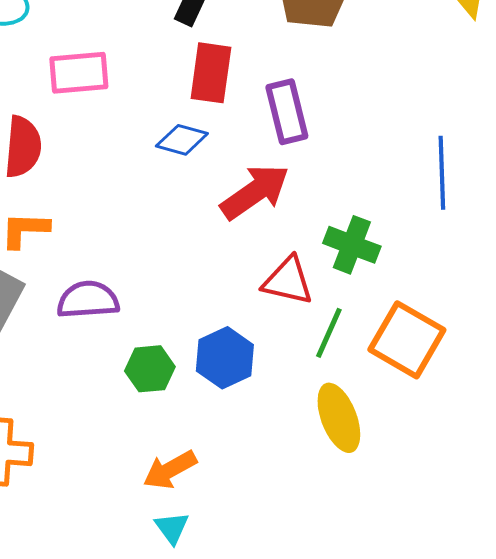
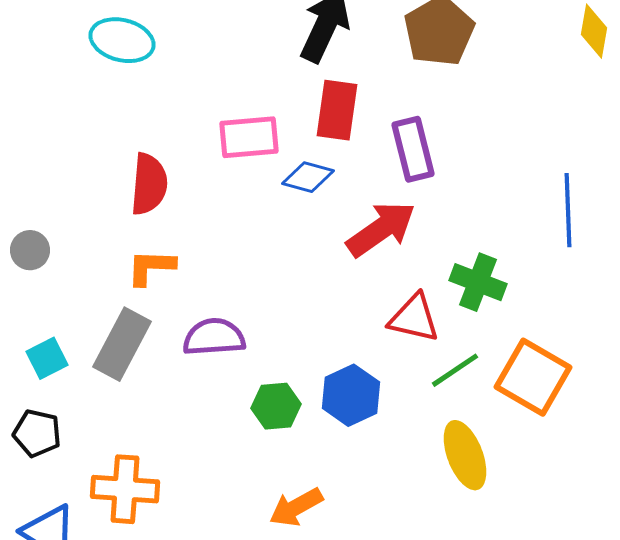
pink rectangle: (79, 73) -> (249, 137), moved
green line: (329, 333) -> (455, 370), turned 32

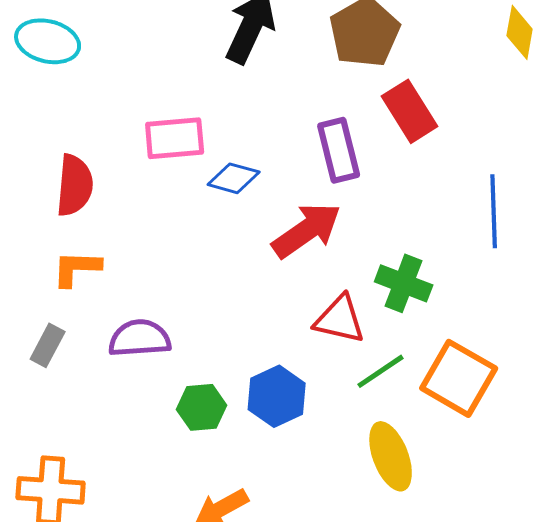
red rectangle: (337, 110) -> (410, 111), moved, turned -40
gray rectangle: (122, 344) -> (48, 345), size x0.6

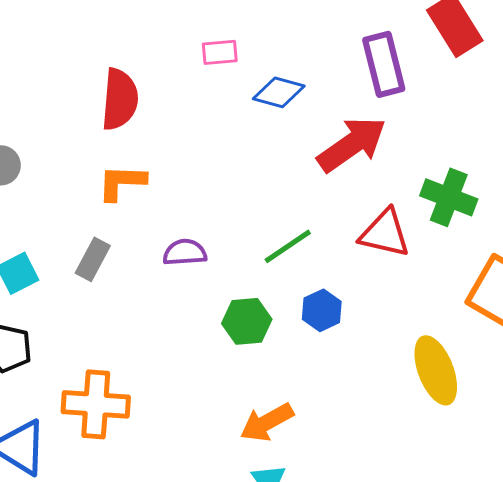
pink rectangle: (175, 138) -> (220, 52), size x0.6
purple semicircle: (140, 338) -> (185, 252), size x0.7
green line: (381, 371) -> (288, 246), moved
blue hexagon: (277, 396) -> (322, 310), size x0.7

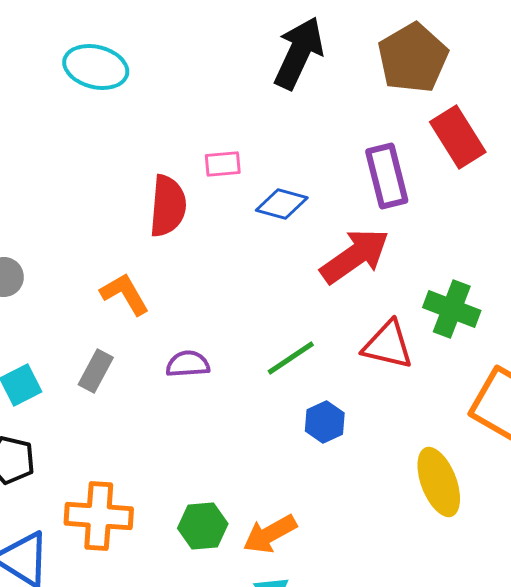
red semicircle: (120, 99) -> (168, 206), moved
orange L-shape: (122, 182) -> (125, 294), turned 58
green hexagon: (247, 321) -> (203, 526), moved

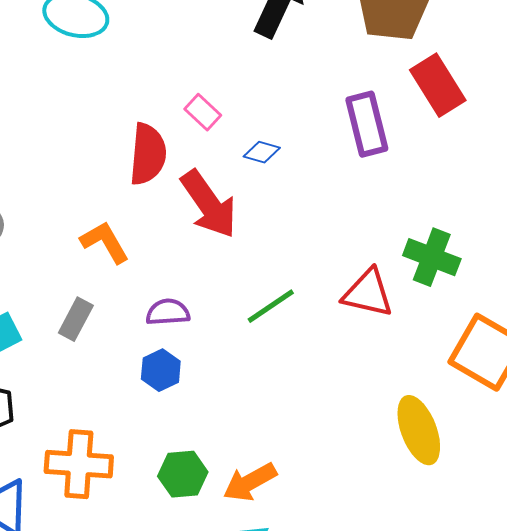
pink rectangle: (223, 164) -> (203, 112), turned 48
blue diamond: (282, 204) -> (262, 152), size x0.7
red arrow: (355, 256) -> (209, 204), moved, turned 90
blue hexagon: (325, 422) -> (161, 370), moved

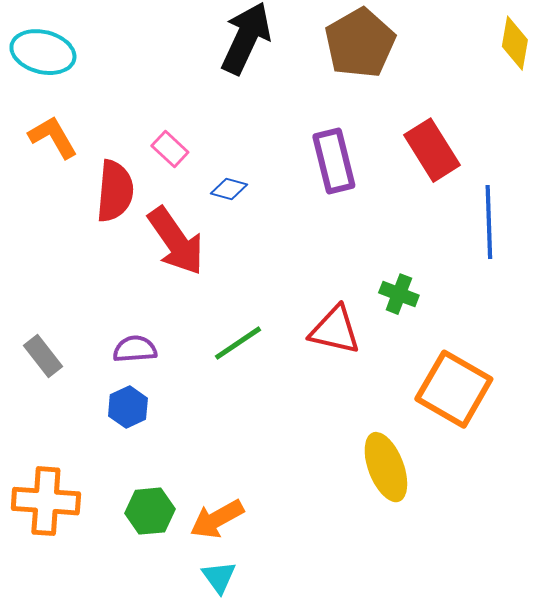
red rectangle: (438, 85) -> (432, 150), moved
orange L-shape: (105, 242) -> (53, 137), moved
green cross: (432, 257) -> (399, 294), size x0.7
gray rectangle: (76, 319) -> (43, 356), turned -66

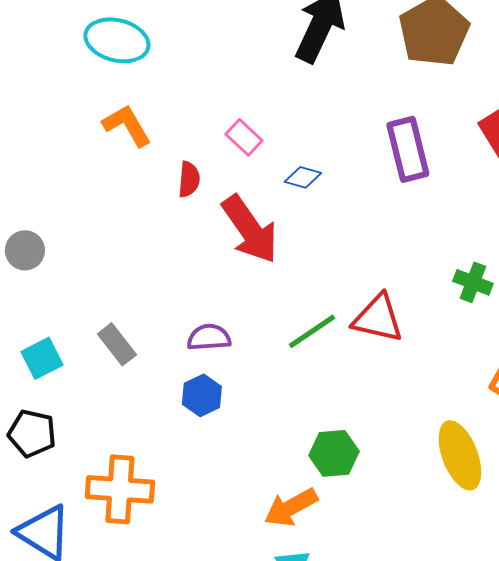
red semicircle: (115, 191) -> (189, 179), size x0.6
red triangle: (335, 330) -> (378, 318), moved
green hexagon: (150, 511) -> (334, 453), moved

